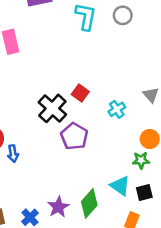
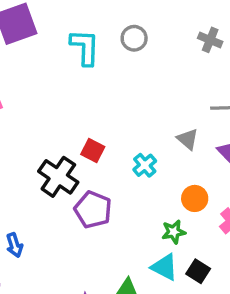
green star: (141, 160) -> (174, 232), moved
black square: (144, 193) -> (198, 271), turned -35

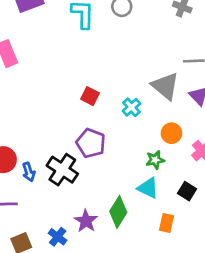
gray triangle: (188, 139) -> (165, 86), size x1.6
black cross: (58, 177) -> (62, 170), moved
black square: (198, 271) -> (187, 191), moved

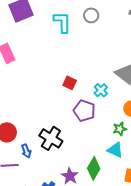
purple pentagon: (91, 143) -> (84, 111), moved
blue arrow: (29, 172) -> (26, 151), moved

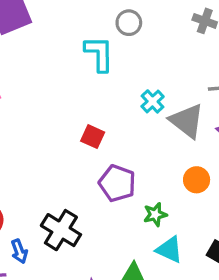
cyan L-shape: (62, 22) -> (99, 54), moved
cyan cross: (101, 90) -> (153, 101), moved
green star: (120, 129) -> (155, 214), moved

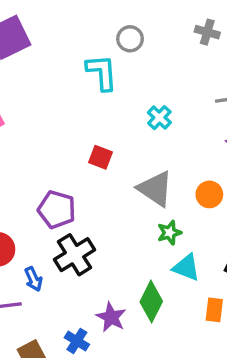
gray triangle: (187, 121) -> (155, 189), moved
purple pentagon: (117, 183) -> (57, 210), moved
black cross: (61, 230) -> (75, 255), turned 30

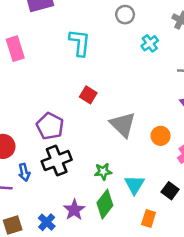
cyan L-shape: (102, 72) -> (80, 43), moved
cyan cross: (159, 118) -> (150, 43), moved
green star: (169, 233) -> (103, 171), moved
cyan triangle: (186, 267) -> (134, 185), turned 30

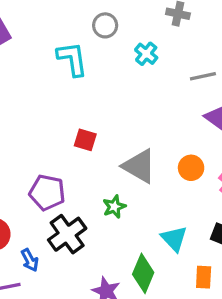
cyan L-shape: (80, 43) -> (72, 59), moved
green star: (103, 171) -> (114, 207), moved

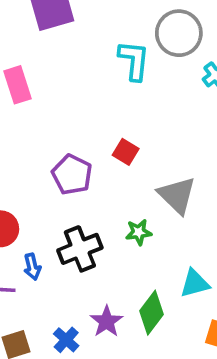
gray circle: (105, 25) -> (179, 33), size x1.6
purple pentagon: (47, 192) -> (72, 175), moved
cyan triangle: (174, 239) -> (195, 283), turned 44

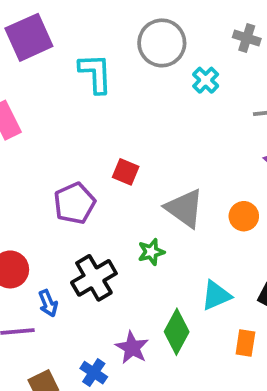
cyan L-shape: (134, 60) -> (95, 73), moved
purple pentagon: (72, 175) -> (75, 203), turned 30

